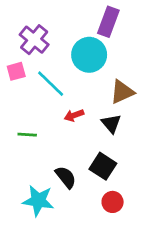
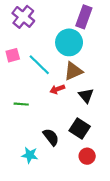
purple cross: (34, 40) -> (23, 17), moved
brown triangle: (122, 92) -> (73, 71), moved
cyan star: (38, 201) -> (30, 155), size x0.7

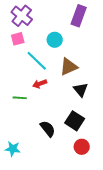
cyan circle: (69, 42) -> (55, 40), moved, size x0.6
pink square: (13, 55) -> (18, 39), moved
red arrow: (57, 89) -> (40, 84), moved
cyan star: (30, 155) -> (13, 149), moved

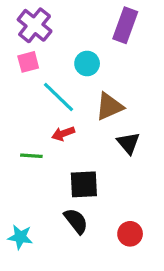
black square: (75, 121) -> (84, 184), moved, turned -36
black semicircle: (48, 129) -> (76, 221), moved

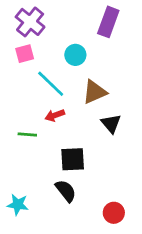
red circle: (130, 234) -> (114, 213), moved

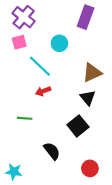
brown triangle: (95, 92) -> (92, 73), moved
green line: (27, 135) -> (25, 118), moved
black square: (73, 159) -> (78, 126), moved, turned -36
cyan star: (18, 205) -> (14, 172), moved

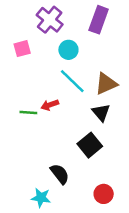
purple cross: (24, 17) -> (50, 20), moved
cyan line: (40, 66) -> (72, 81), moved
green line: (25, 118) -> (28, 112), moved
cyan star: (14, 172) -> (41, 198), moved

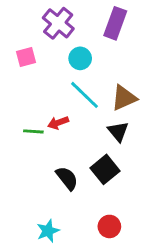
black semicircle: (60, 174) -> (67, 178), moved
red circle: (104, 194) -> (109, 226), moved
cyan star: (41, 198) -> (48, 231), turned -30

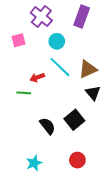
red arrow: (58, 123) -> (37, 77), moved
black triangle: (118, 131) -> (93, 93), moved

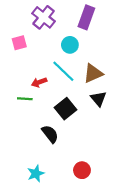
cyan circle: (57, 41) -> (70, 45), moved
black square: (74, 120) -> (65, 109), moved

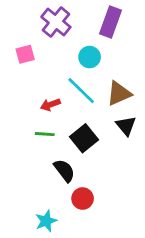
green line: (25, 99) -> (45, 134), moved
red circle: (82, 170) -> (83, 199), moved

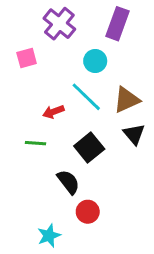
green line: (45, 134) -> (35, 143), moved

